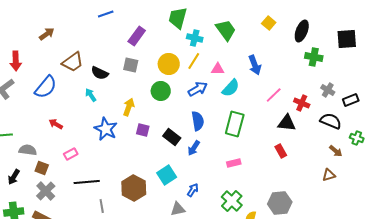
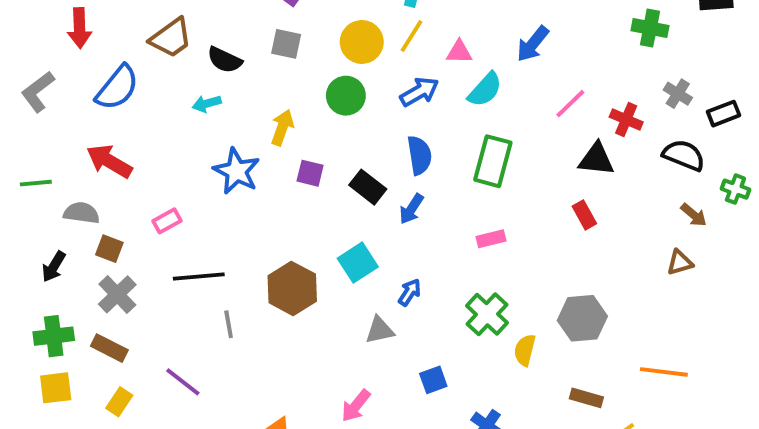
red arrow: (16, 61) -> (80, 28), moved
blue arrow: (255, 65) -> (533, 44), turned 60
cyan arrow: (91, 95) -> (207, 104), turned -72
red arrow: (56, 124) -> (109, 161), moved, size x1.6

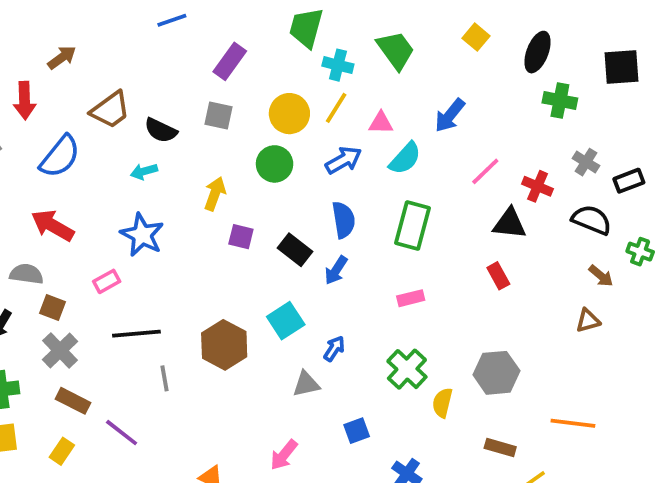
blue star: (237, 171) -> (142, 235), moved
brown rectangle: (109, 348) -> (73, 401), moved

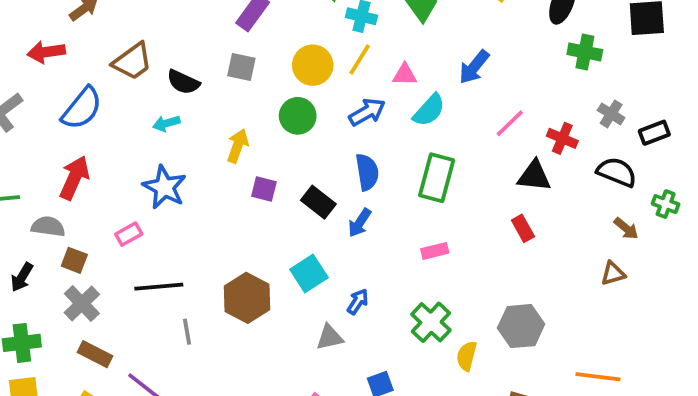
red arrow: (25, 101) -> (46, 52), turned 84
red arrow: (53, 225) -> (74, 178), turned 84

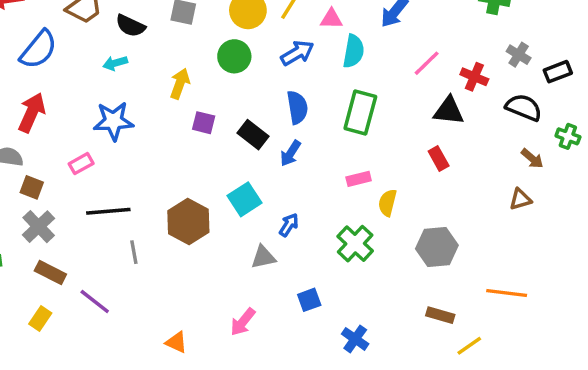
cyan semicircle: (429, 110) -> (353, 51), turned -32
blue star: (164, 187) -> (113, 121), turned -30
yellow semicircle: (467, 356) -> (388, 203), moved

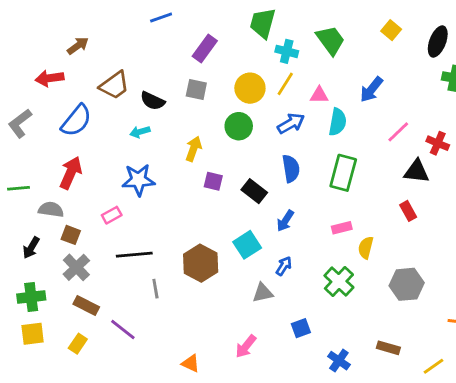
blue arrow: (290, 153) -> (285, 221), moved
brown rectangle: (440, 315) -> (388, 348), moved

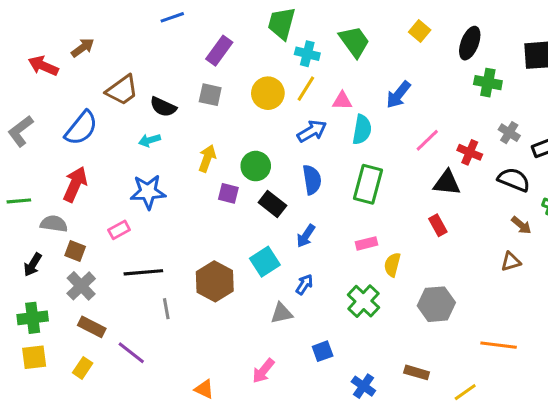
red arrow: (50, 78) -> (43, 66), moved, turned 32
green circle: (239, 126) -> (256, 166), moved

